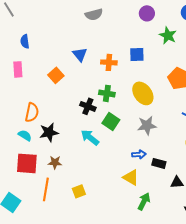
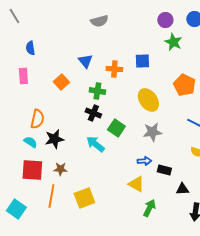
purple circle: (147, 13) -> (165, 20), moved
green cross: (107, 93) -> (97, 91), moved
yellow square: (79, 191) -> (84, 198), size x1.5

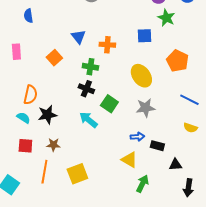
blue semicircle: (30, 48) -> (28, 16), moved
blue square: (142, 61) -> (144, 36), moved
red square: (32, 170) -> (25, 146), size x0.7

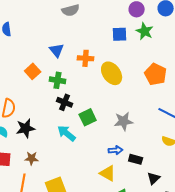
blue square: (144, 36) -> (120, 34), moved
green cross: (90, 67) -> (58, 80), moved
yellow ellipse: (141, 76) -> (112, 73), moved
green square: (109, 104) -> (88, 117), turned 30
black triangle: (175, 165) -> (154, 178), turned -40

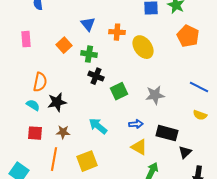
orange pentagon: (156, 74) -> (188, 36), moved
cyan arrow: (67, 133) -> (98, 126), moved
blue arrow: (116, 150) -> (136, 124), moved
black rectangle: (136, 159) -> (167, 133), size x1.5

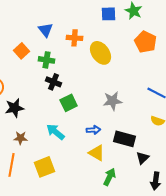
green square: (119, 91) -> (69, 103), moved

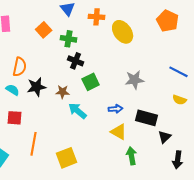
brown star: (21, 138) -> (63, 92), moved
yellow square: (45, 167) -> (67, 158), moved
green arrow: (110, 177) -> (132, 156), turned -36

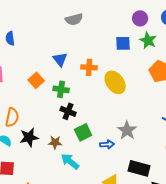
gray star: (135, 80) -> (127, 130), turned -30
blue arrow: (116, 109) -> (107, 144), moved

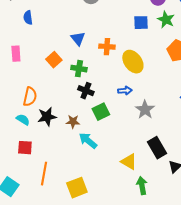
blue arrow: (107, 144) -> (125, 91), moved
black rectangle: (139, 168) -> (157, 148), turned 45

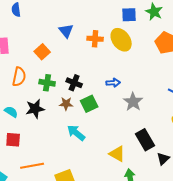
yellow ellipse: (133, 62) -> (121, 40), moved
green cross: (79, 69) -> (47, 83), moved
orange semicircle: (30, 97) -> (19, 77), moved
brown star: (73, 122) -> (66, 104), moved
orange line: (44, 174) -> (32, 166), turned 70

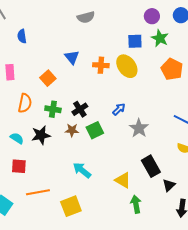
black cross: (74, 83) -> (80, 109), turned 35
blue arrow: (113, 83) -> (119, 109), turned -40
cyan arrow: (76, 133) -> (82, 170), moved

